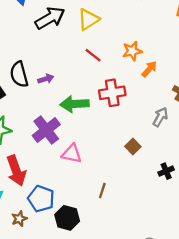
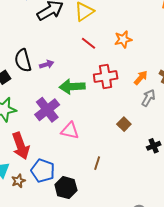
orange arrow: (149, 69) -> (141, 78), moved
brown star: (19, 219) -> (18, 181), moved

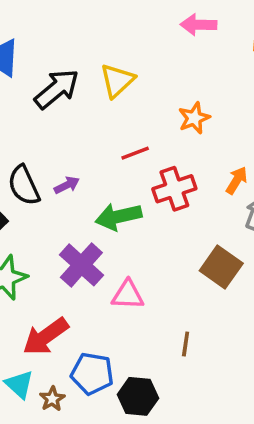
red line: (88, 43) -> (135, 153), moved, turned -49
brown square: (124, 124) -> (221, 267), size x1.6
red arrow: (21, 146) -> (46, 336), turned 84

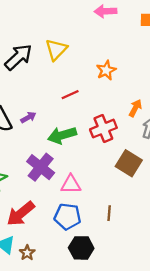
red cross: (174, 189) -> (103, 129), moved
blue pentagon: (92, 374) -> (68, 216), moved

